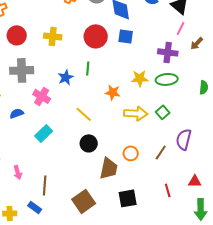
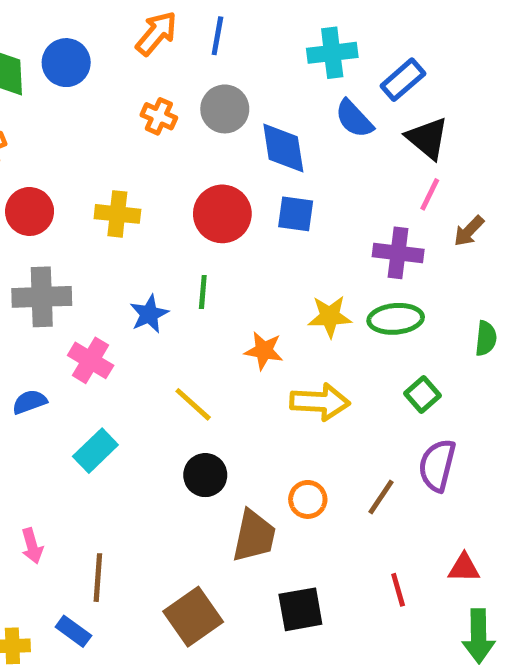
green square: (163, 112) -> (422, 395), moved

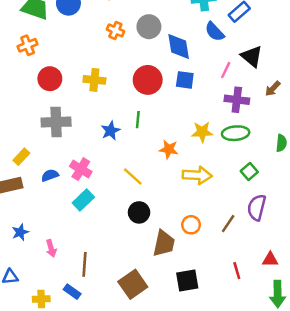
black triangle: (427, 138) -> (252, 56), moved
pink line: (430, 194) -> (226, 70), moved
pink cross: (91, 360) -> (81, 169), moved

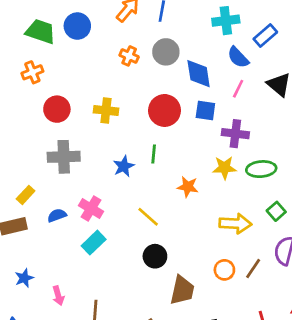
pink line: (226, 70) -> (238, 89), moved
purple cross: (237, 100) -> (235, 134), moved
yellow arrow: (197, 175) -> (235, 224), moved
orange circle: (191, 225) -> (224, 270), moved

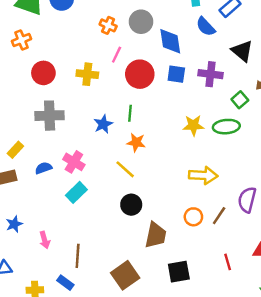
pink line: (238, 89) -> (117, 55), moved
purple cross: (235, 134) -> (210, 74), moved
orange star: (188, 187) -> (136, 142), moved
green square: (276, 211) -> (240, 100), moved

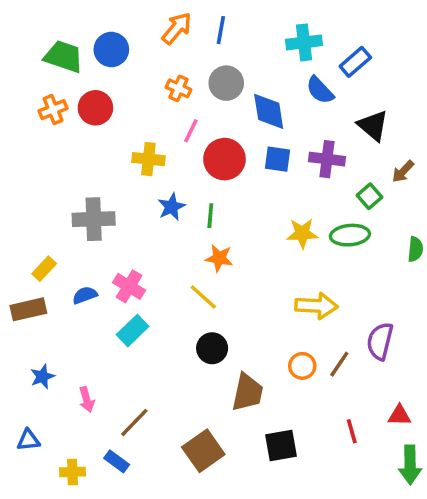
red circle: (43, 73) -> (95, 108), moved
blue star: (103, 124) -> (171, 207), moved
brown line: (78, 256) -> (134, 422), turned 40

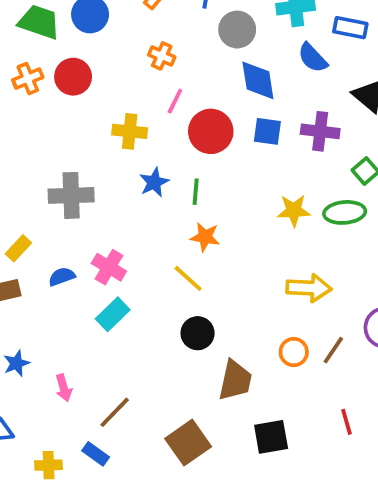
blue rectangle: (355, 62) -> (350, 28), turned 52
gray circle: (226, 83) -> (237, 30), moved

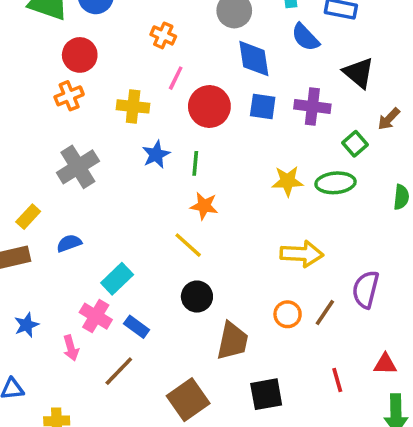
orange cross: (28, 79) -> (69, 96), moved
gray cross: (71, 195) -> (78, 167), turned -30
pink cross: (109, 267) -> (96, 316), moved
blue rectangle: (96, 454) -> (137, 327), moved

